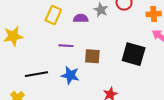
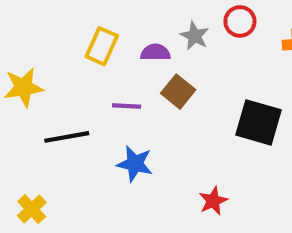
brown square: (92, 56) -> (178, 92), moved, turned 35
black line: (36, 74) -> (67, 137), moved

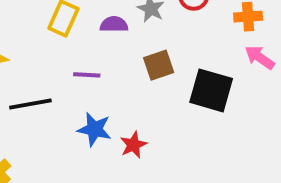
brown square: (178, 92) -> (159, 65), moved, turned 32
red star: (213, 201) -> (133, 145), moved

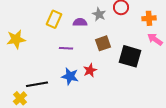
black line: (30, 104) -> (37, 84), moved
red star: (133, 145) -> (90, 70), moved

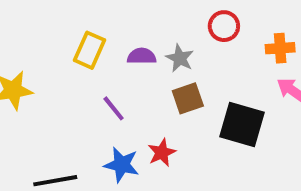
gray star: (99, 14) -> (180, 58), moved
purple line: (66, 48) -> (114, 108), turned 48

